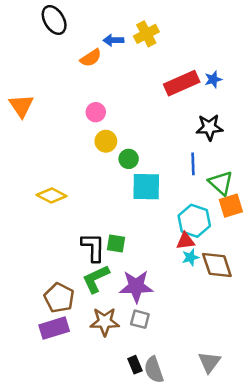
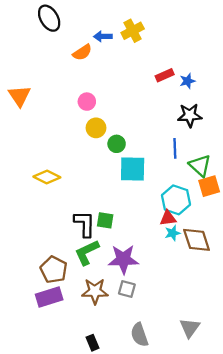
blue star: (213, 79) -> (187, 81), moved
red rectangle: (182, 83) -> (165, 75), size x0.6
black rectangle: (135, 365) -> (93, 343), moved

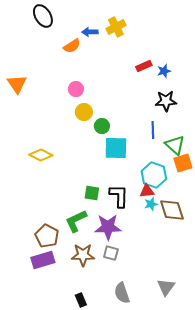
black L-shape: (85, 224) -> (119, 196), moved

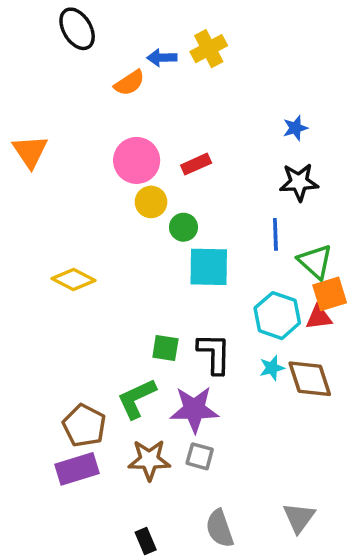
red rectangle: (144, 66) -> (196, 164), moved
pink circle: (76, 89) -> (137, 160), size x1.6
red triangle: (147, 191) -> (319, 317), moved

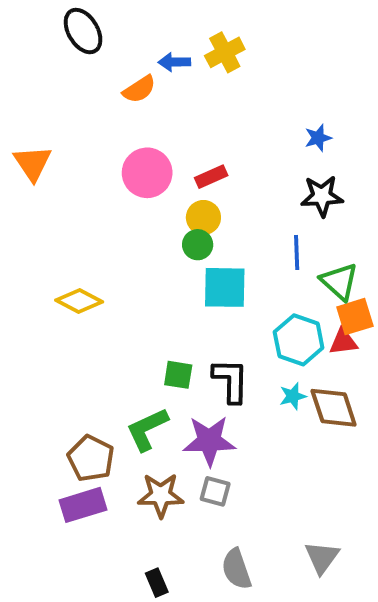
yellow circle: (151, 202) -> (203, 217), moved

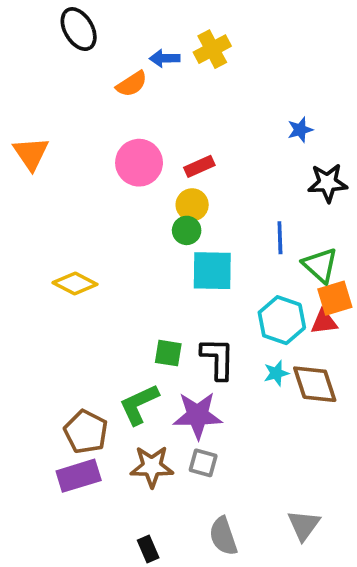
black star: (322, 196) -> (328, 183), moved

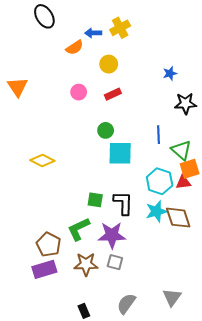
pink circle: (139, 163) -> (79, 92), size x0.6
yellow circle: (192, 205) -> (109, 64), moved
cyan star: (276, 373) -> (156, 211), size x1.5
gray semicircle: (223, 536) -> (126, 304), turned 55

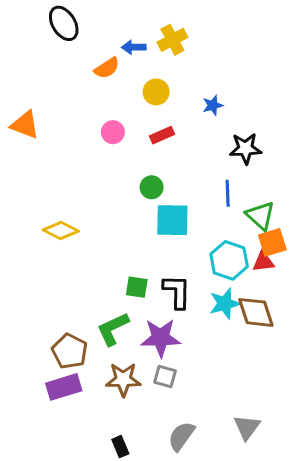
blue star: (170, 73) -> (213, 105), moved
orange triangle: (17, 87) -> (25, 125), turned -35
black star: (185, 103) -> (245, 149), moved

